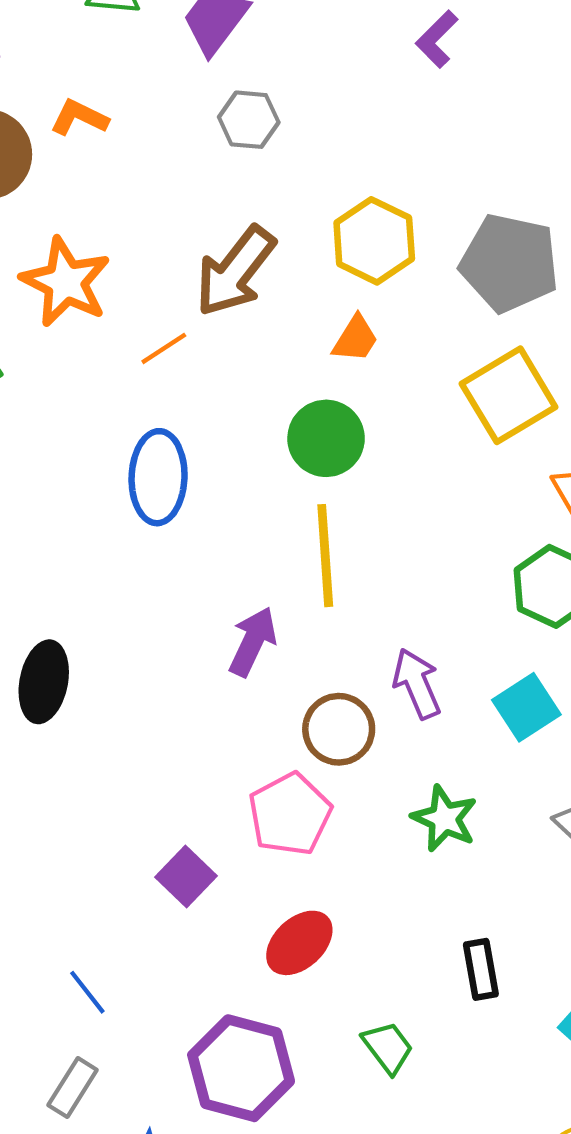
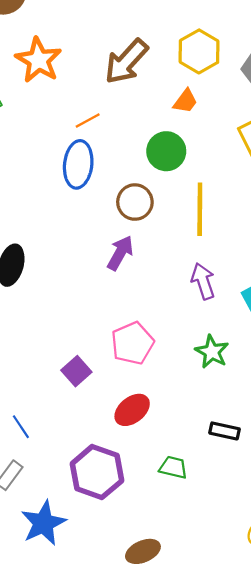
orange line: (164, 348) -> (88, 120), moved
yellow line: (325, 556) -> (200, 209), moved
brown circle: (339, 729) -> (135, 202), moved
black rectangle: (481, 969) -> (224, 431), turned -72
green trapezoid: (388, 1048) -> (173, 467), turned -44

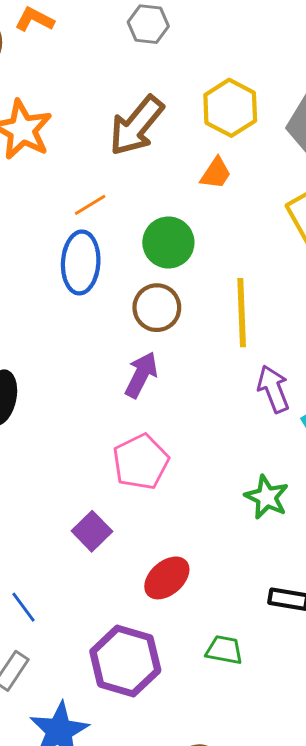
green circle: (166, 151) -> (168, 242), moved
purple arrow: (203, 281) -> (273, 389), moved
pink pentagon: (132, 343) -> (141, 462), moved

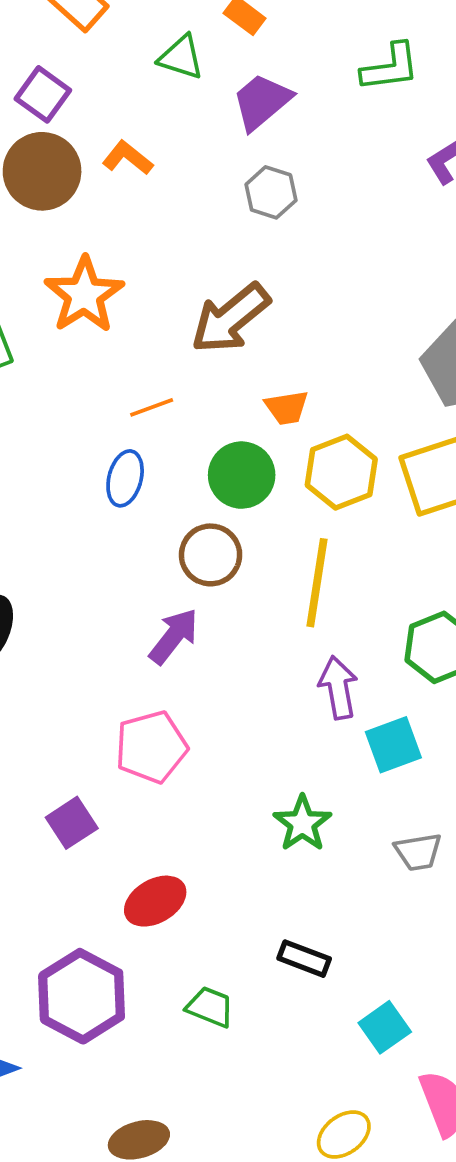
yellow hexagon: (230, 108) -> (341, 472), moved
orange trapezoid: (216, 173) -> (287, 408), moved, turned 36
blue ellipse: (81, 262) -> (125, 478), size x0.7

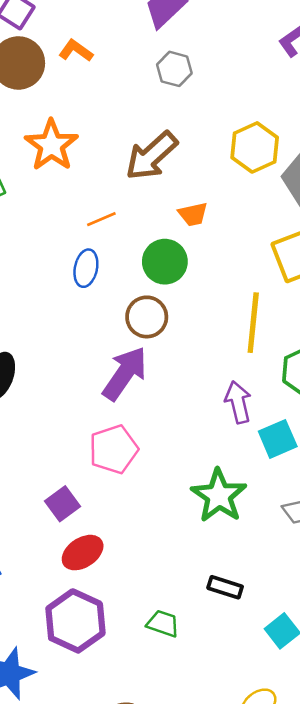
yellow hexagon: (341, 472) -> (255, 147), moved
yellow line: (317, 583) -> (253, 323), moved
purple arrow: (174, 636) -> (125, 373), size x1.4
green star: (302, 823) -> (219, 496), size x1.4
red ellipse: (155, 901) -> (83, 553), moved

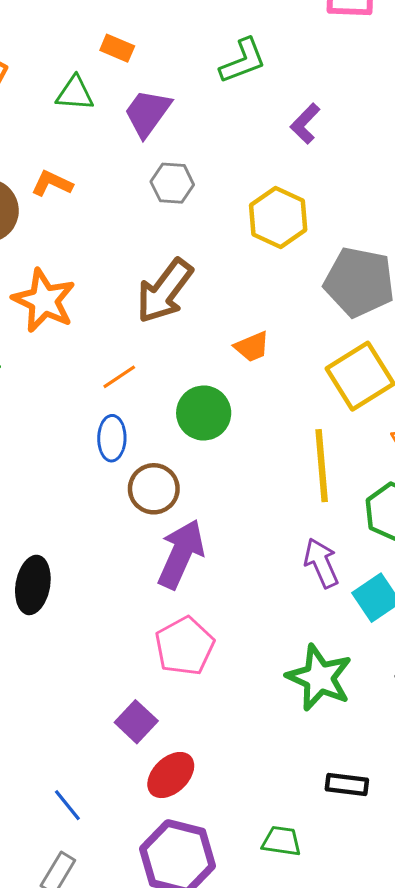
yellow hexagon: (255, 147) -> (278, 218), moved
orange trapezoid: (193, 214) -> (252, 347), moved
brown circle: (147, 317) -> (154, 489), moved

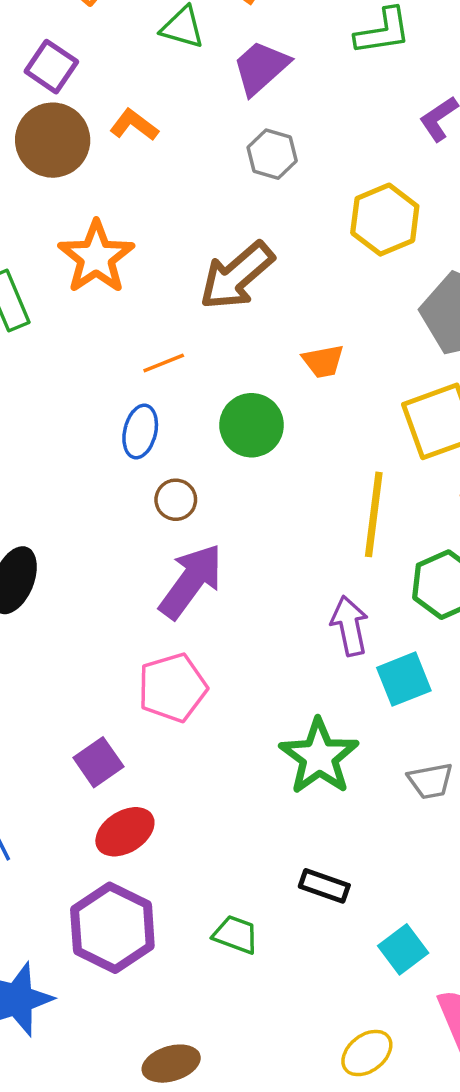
brown circle: (154, 489) -> (176, 500), size x0.7

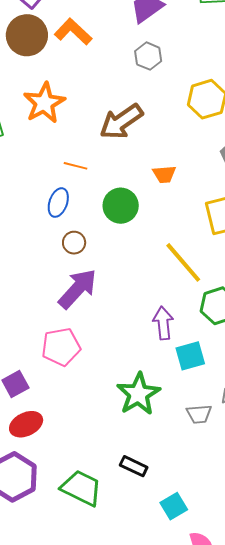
orange L-shape: (134, 125) -> (73, 32), size x1.4
orange line: (164, 363) -> (75, 166), turned 30
yellow line: (374, 514) -> (183, 262), turned -54
green trapezoid: (236, 935) -> (81, 488), size x1.6

